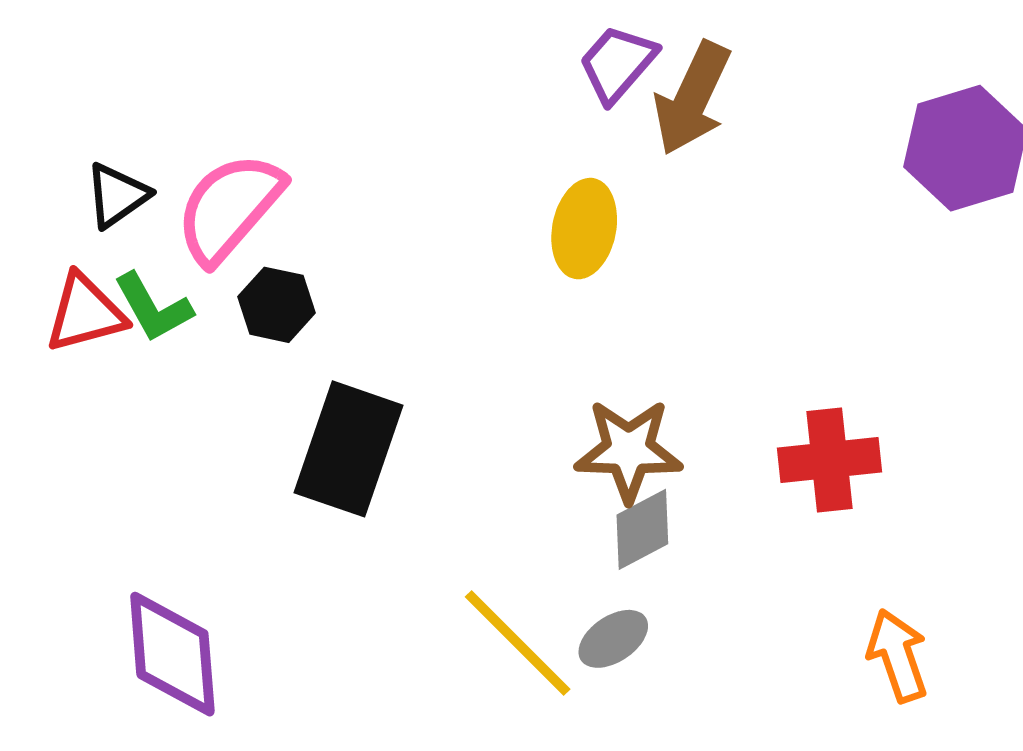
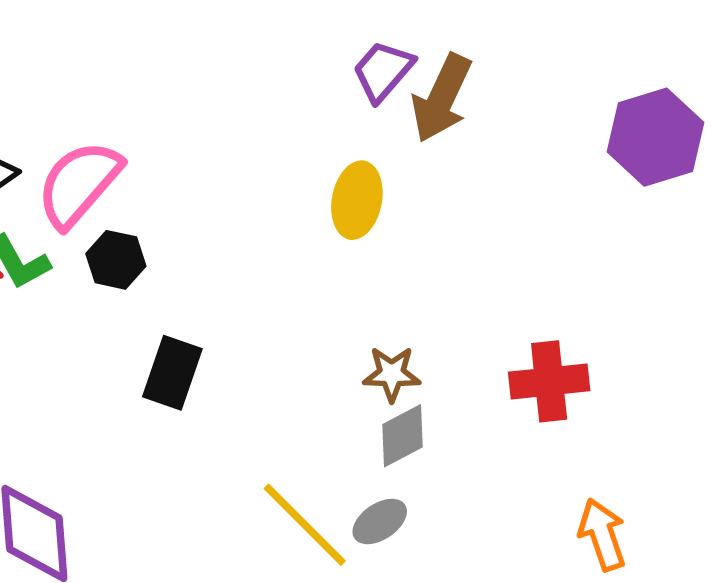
black rectangle: (349, 449) -> (172, 373), size x0.7
brown star: (629, 450) -> (392, 374), size x0.7

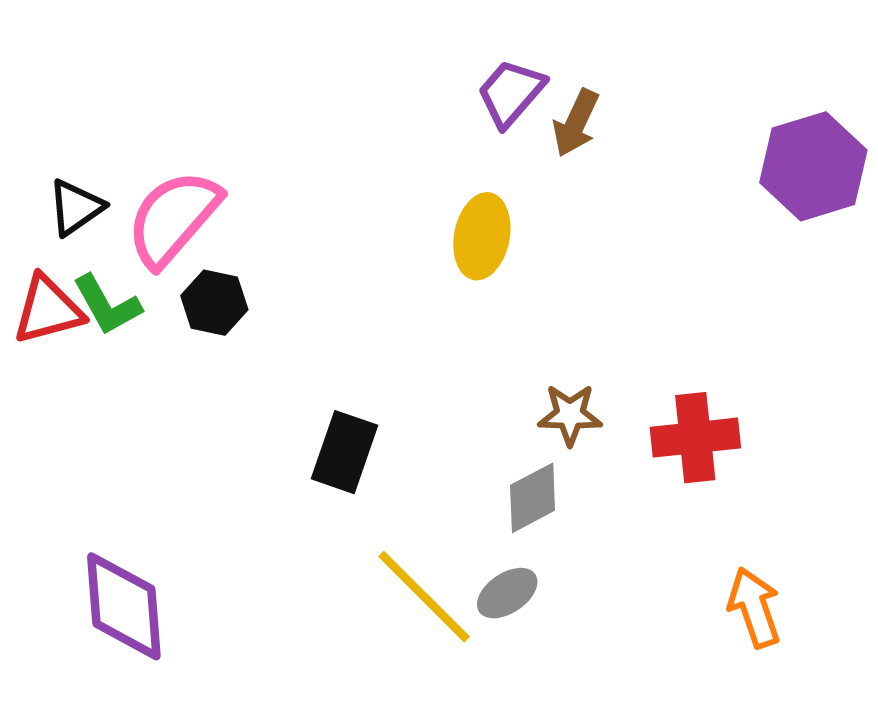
brown arrow: (442, 98) -> (576, 123), size x0.7
black rectangle: (172, 373) -> (344, 452), moved
brown star: (392, 374) -> (570, 415), moved

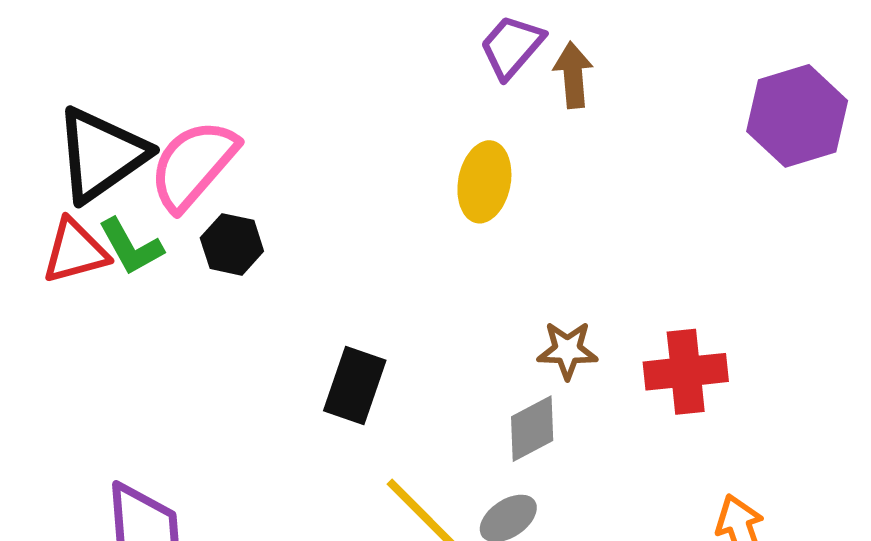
brown arrow: (576, 123) -> (573, 75), turned 150
black triangle: (76, 207) -> (101, 155), size x1.8

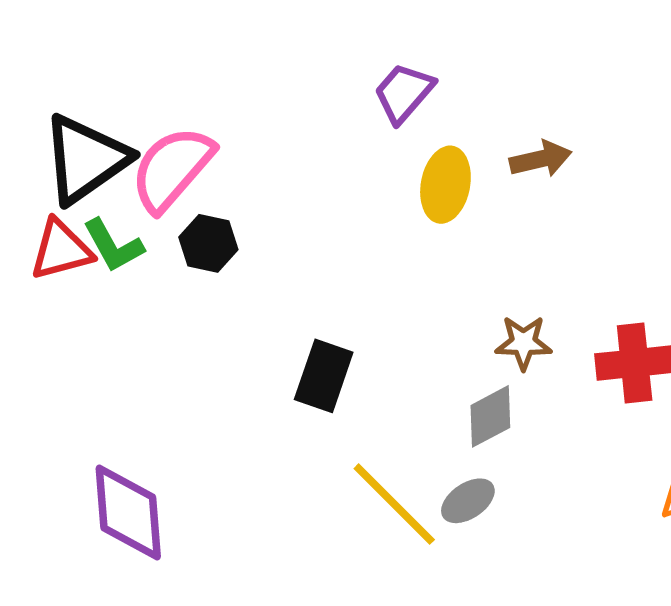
purple trapezoid: (512, 47) -> (404, 93), moved
brown arrow: (573, 75) -> (541, 159), moved, turned 82

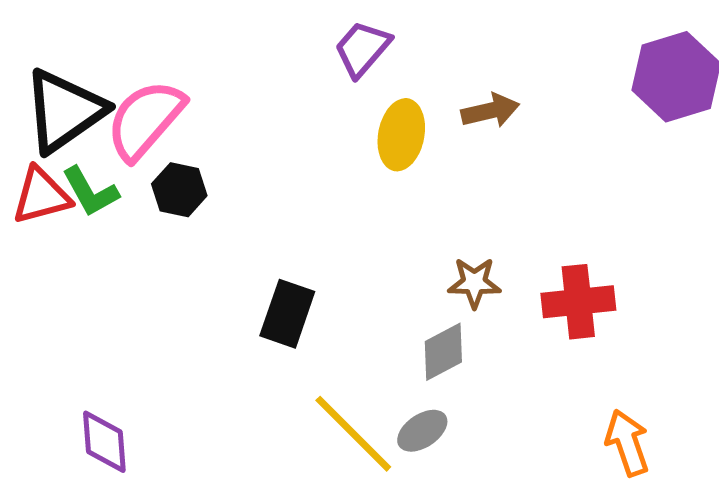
purple diamond: (128, 513) -> (104, 442), size x0.7

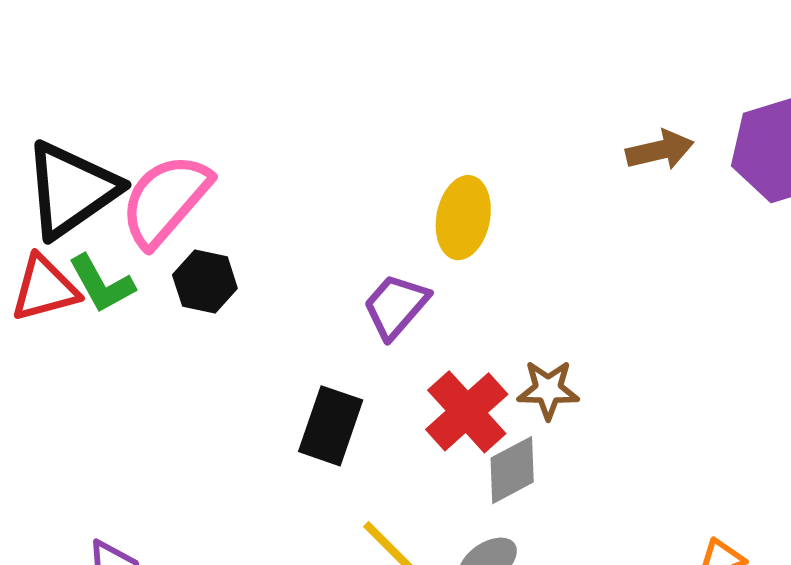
purple trapezoid: (362, 49) -> (396, 306), moved
brown arrow: (490, 111) -> (660, 150), moved
red cross: (578, 302) -> (467, 412), moved, turned -36

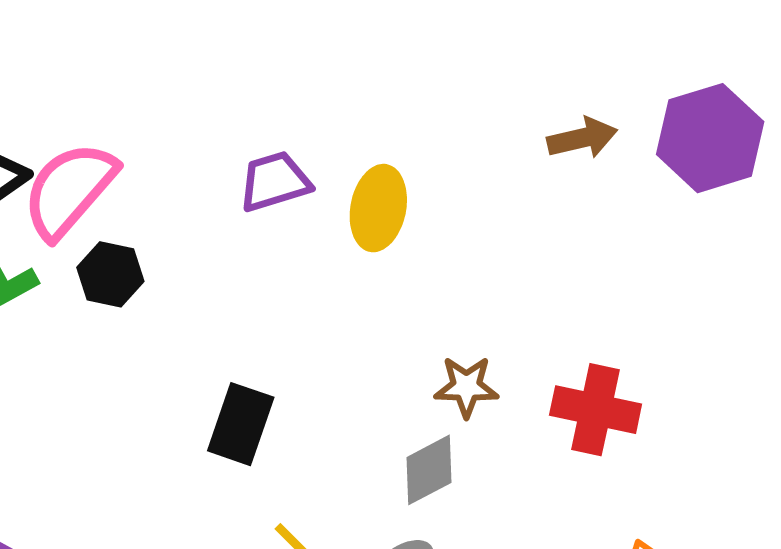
purple trapezoid: (396, 306) -> (275, 181), moved, turned 32
red cross: (467, 412) -> (596, 410), moved, turned -36

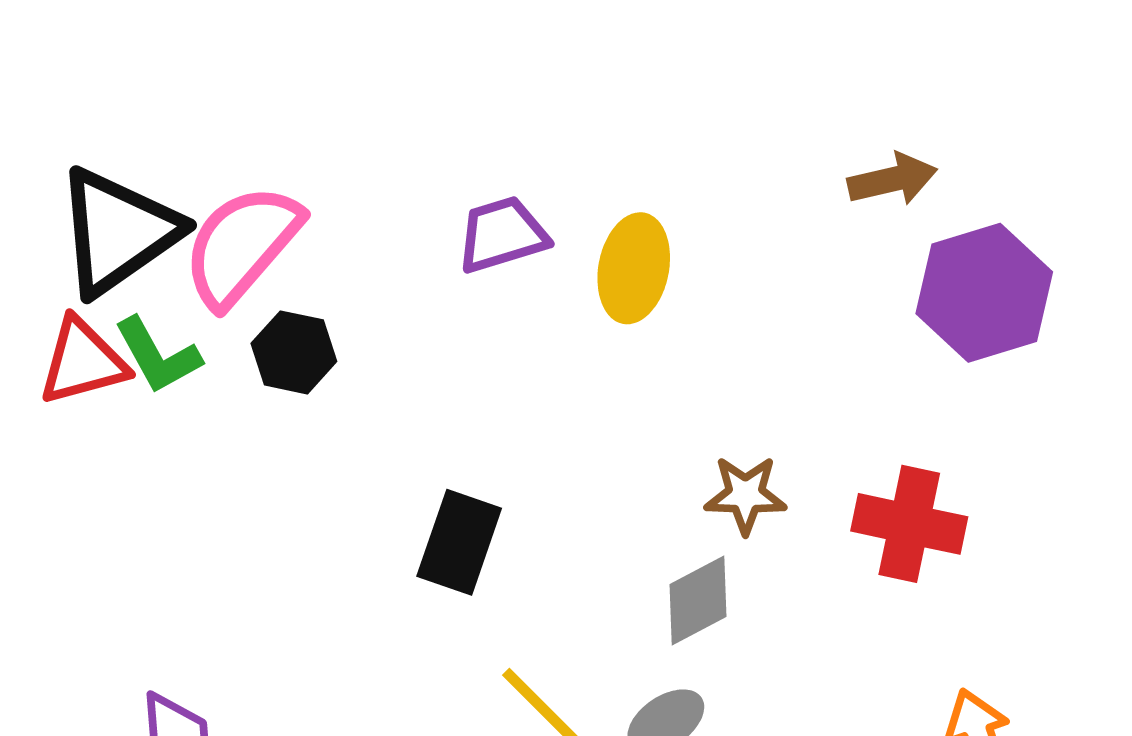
purple hexagon: (710, 138) -> (984, 293), moved

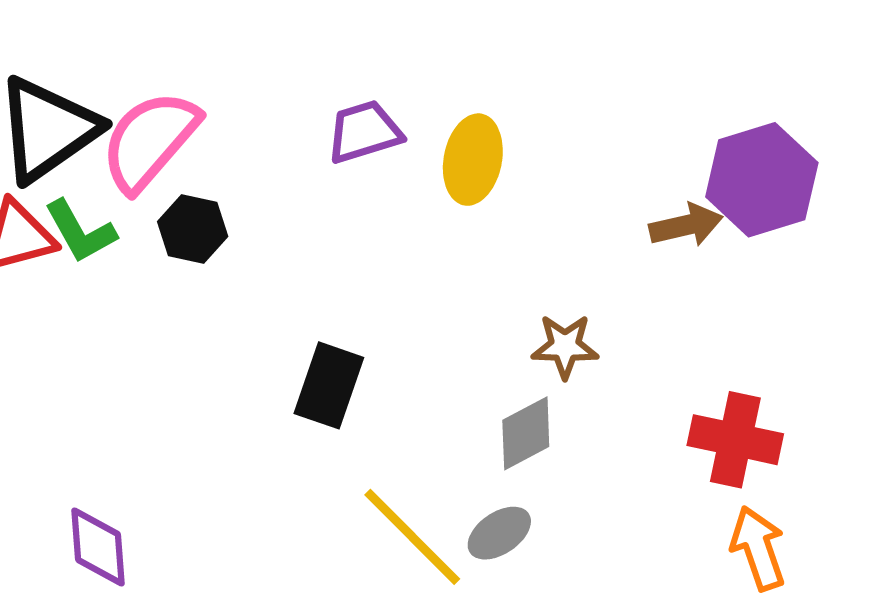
brown arrow: (892, 179) -> (686, 225), moved
red cross: (909, 524) -> (735, 440), moved

